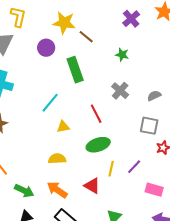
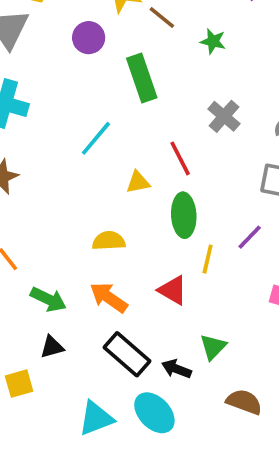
green star: (122, 55) -> (213, 41), moved
yellow triangle: (63, 127) -> (138, 182), moved
green ellipse: (98, 145) -> (184, 215), turned -75
purple line: (134, 167) -> (250, 237), moved

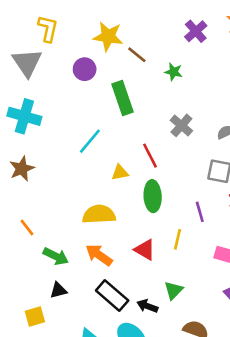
purple line: (250, 237) -> (200, 212), turned -60
yellow semicircle: (109, 241) -> (99, 214), size x1.4
yellow line: (208, 259) -> (177, 239), moved

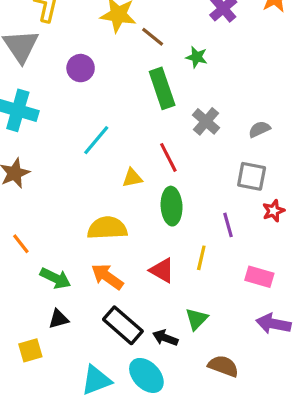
purple circle: (85, 69) -> (81, 68), moved
green rectangle: (123, 98) -> (162, 88), moved

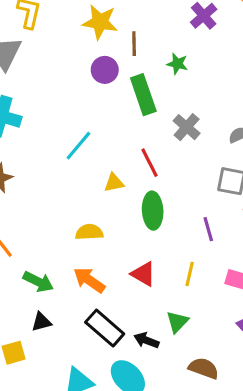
brown line: (153, 37) -> (134, 44), turned 50
purple circle: (81, 68) -> (105, 70), moved
yellow semicircle: (107, 228) -> (89, 232), size x0.7
yellow line: (201, 258) -> (190, 274), moved

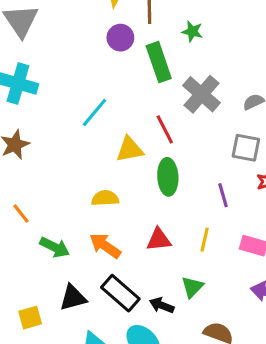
gray cross: (187, 127) -> (201, 94), size x1.4
yellow triangle: (114, 183) -> (130, 149), size x1.4
red triangle: (143, 274) -> (159, 240), turned -36
black triangle: (41, 322) -> (73, 298), moved, size x1.4

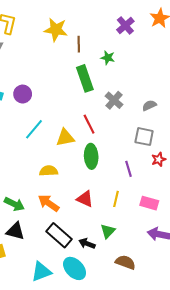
purple circle: (120, 38) -> (23, 94), moved
gray cross: (201, 94) -> (114, 100), size x0.7
cyan line: (94, 113) -> (34, 129), moved
red triangle: (159, 240) -> (85, 199), turned 30
black triangle: (73, 298) -> (15, 231), moved, turned 30

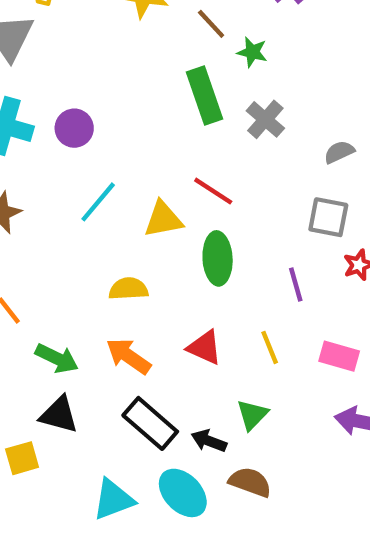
brown line: (79, 44) -> (211, 24), moved, turned -42
gray cross: (114, 100) -> (265, 119), moved
red line: (89, 124) -> (213, 191), turned -30
yellow line: (116, 199) -> (270, 347), turned -35
brown semicircle: (125, 262) -> (250, 482), moved

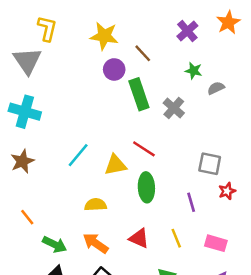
green star: (252, 52) -> (194, 71), moved
purple circle: (74, 128) -> (114, 69), moved
gray semicircle: (339, 152) -> (216, 88), moved

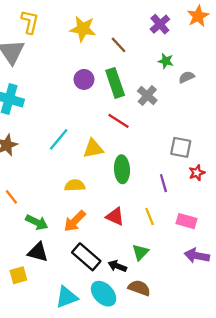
purple circle: (114, 69) -> (84, 79), moved
red line: (144, 149) -> (119, 121), moved
orange arrow: (96, 243) -> (75, 221), turned -80

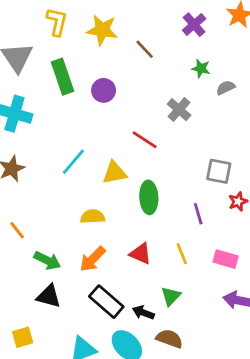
yellow L-shape: (30, 22) -> (57, 22), moved
green rectangle: (115, 83) -> (62, 77), moved
yellow square: (18, 275) -> (23, 337), moved

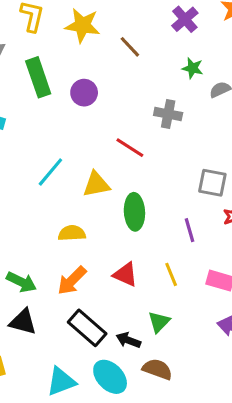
gray cross: (179, 110) -> (168, 114), turned -30

